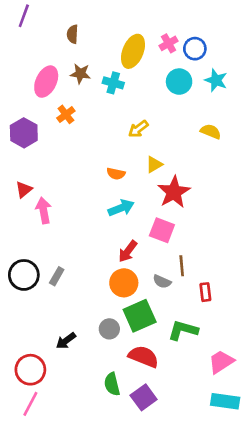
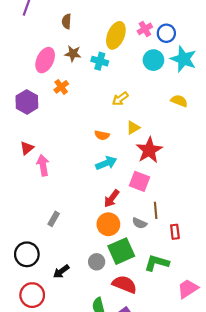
cyan star: (216, 80) -> (184, 59), size x1.4
black circle: (24, 275) -> (27, 254), moved

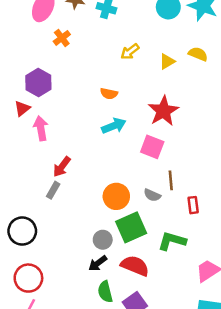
purple hexagon: (27, 102) -> (38, 82), moved
yellow triangle: (133, 128) -> (167, 61), moved
red arrow: (112, 198) -> (62, 167), moved
black arrow: (61, 271) -> (98, 263), moved

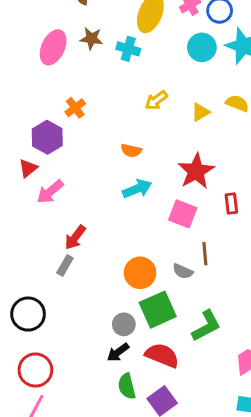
orange cross: (62, 38) -> (75, 108), moved
pink arrow: (41, 128) -> (50, 192), turned -120
red rectangle: (193, 205) -> (231, 204), moved
green L-shape: (172, 241) -> (206, 326), turned 136

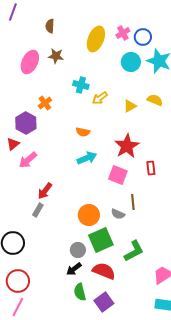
cyan cross: (128, 49) -> (81, 85), moved

